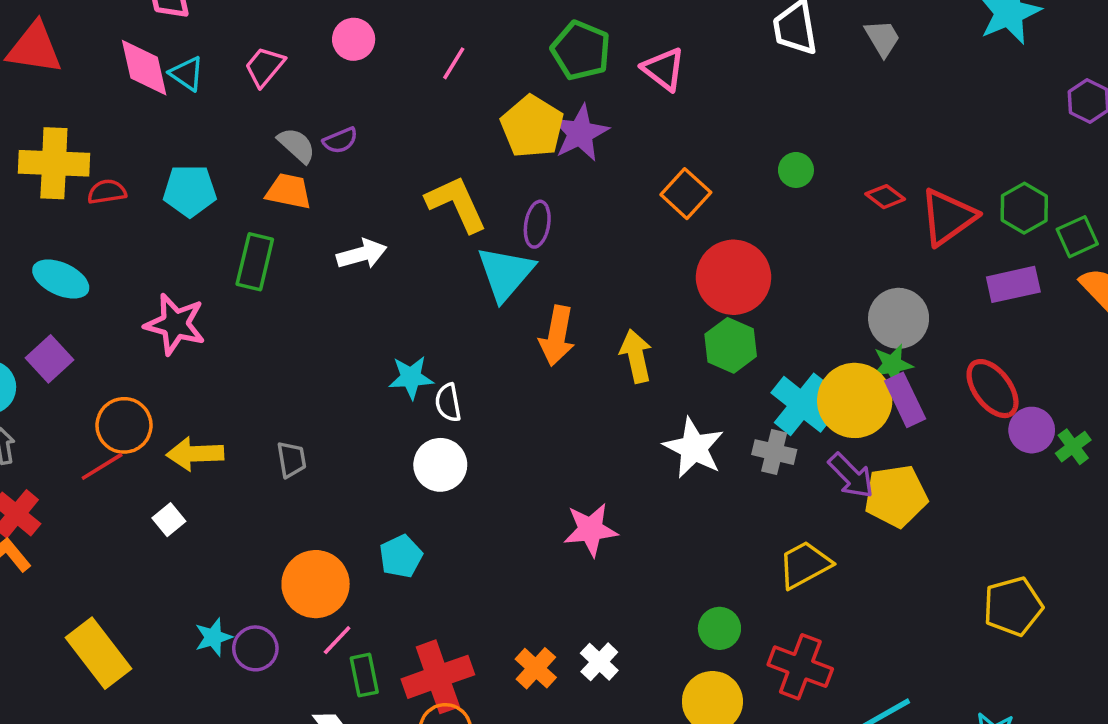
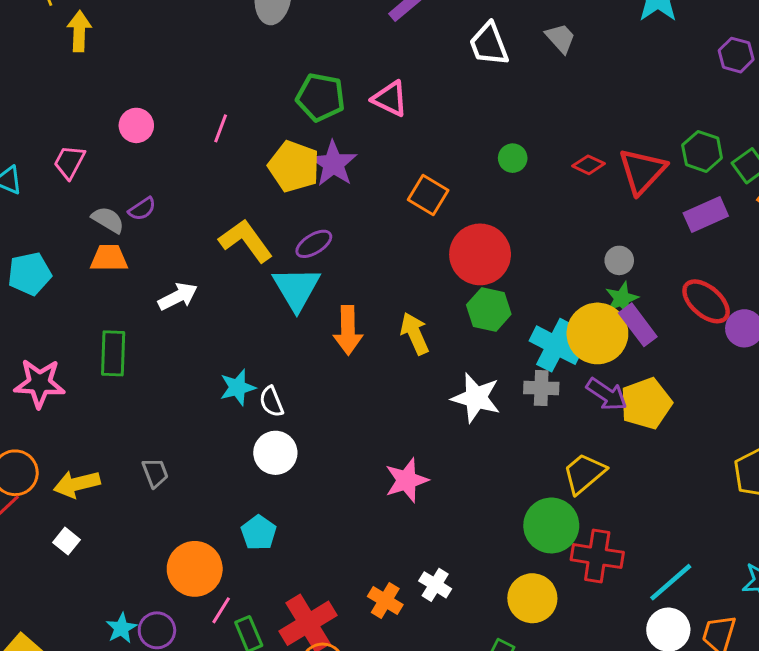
purple ellipse: (537, 224) -> (314, 244), turned 60
green rectangle: (255, 262) -> (113, 353), moved
gray circle: (899, 318) -> (619, 260), size x0.6
green circle: (719, 628) -> (551, 525), moved, size x1.6

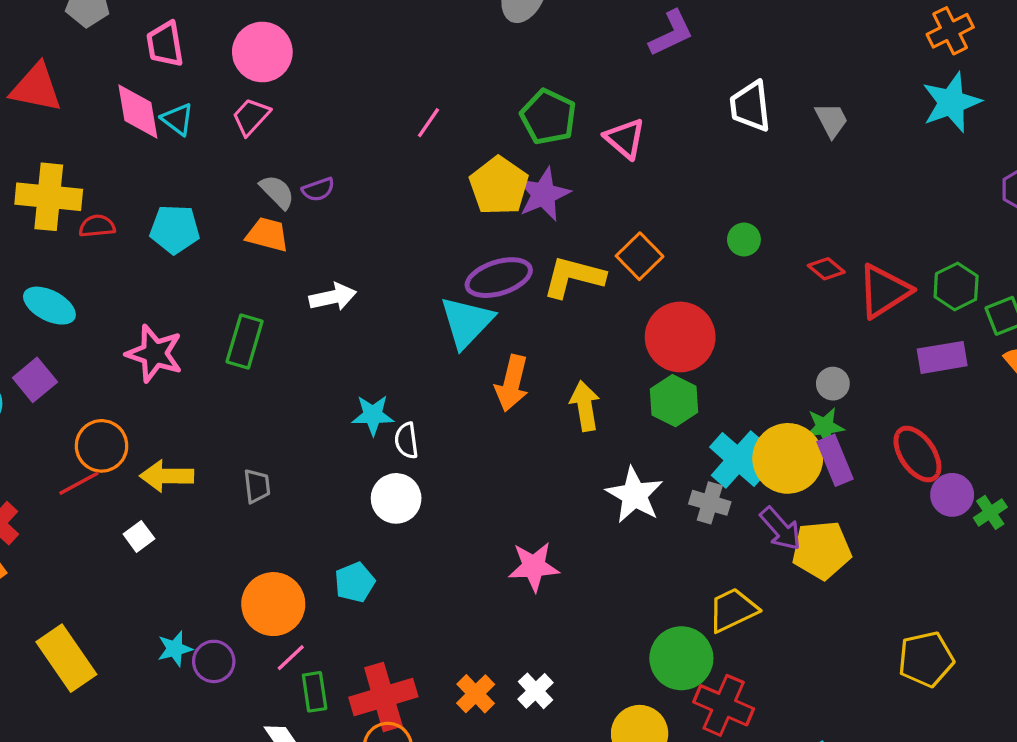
pink circle: (136, 125) -> (262, 52), moved, size x1.5
yellow L-shape: (246, 241) -> (574, 277), moved, turned -54
purple ellipse: (314, 244) -> (499, 278), size x1.5

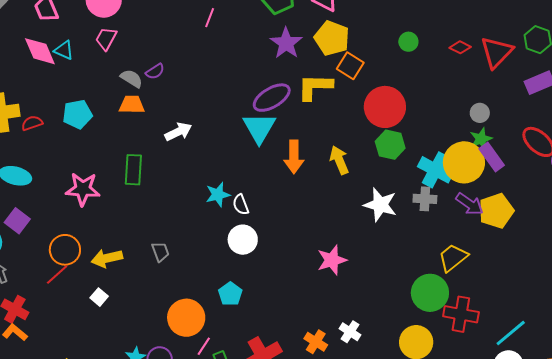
yellow pentagon: (499, 186) -> (332, 38), moved

